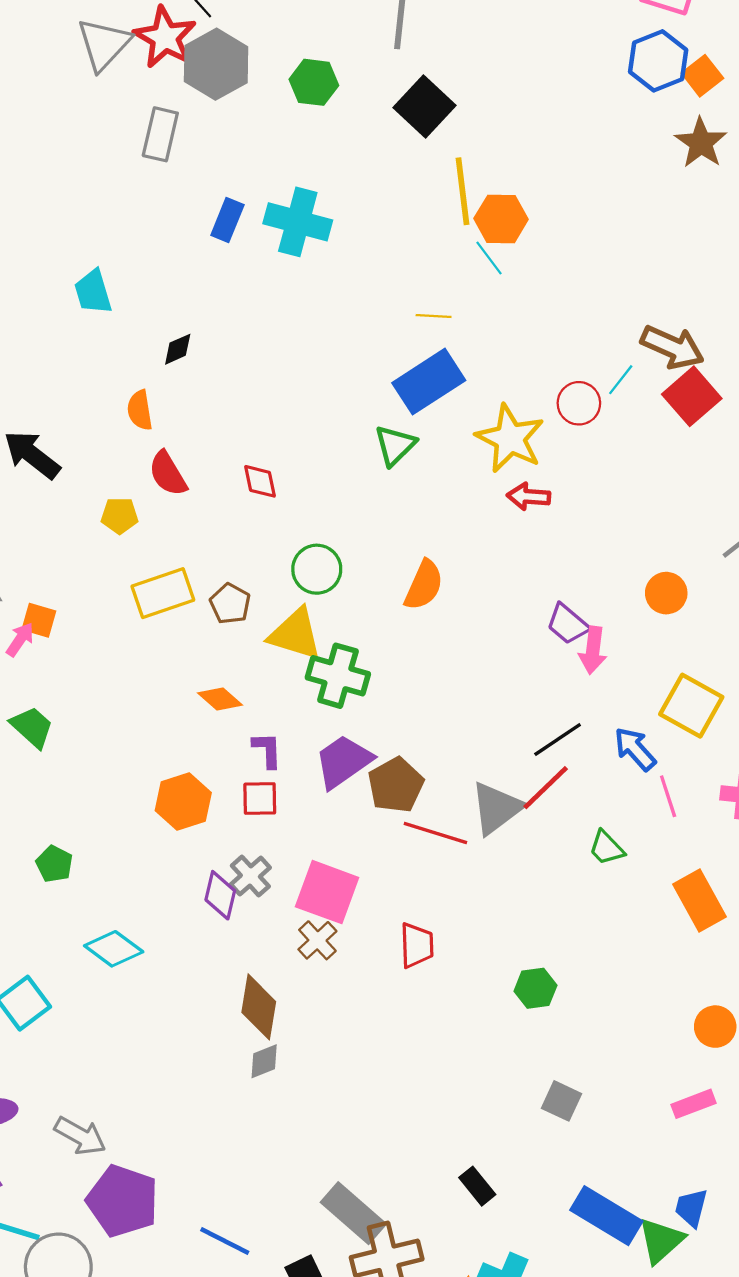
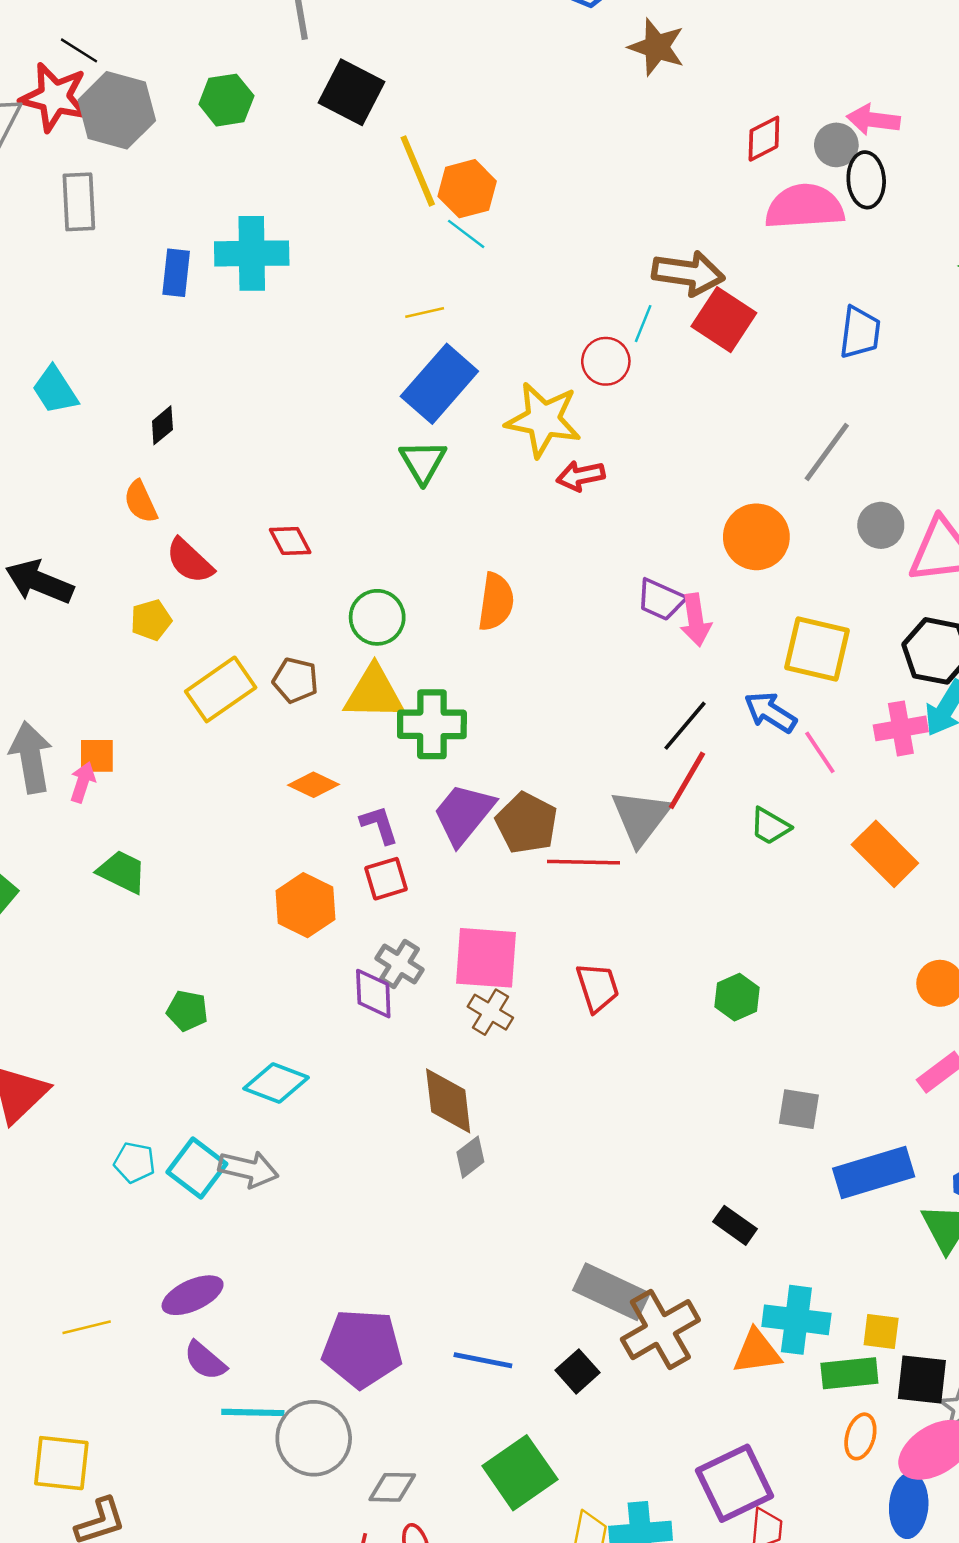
orange circle: (666, 593) -> (756, 537), size x1.4
gray arrow: (80, 1136) -> (248, 1169), moved
blue rectangle: (606, 1216) -> (874, 1173), moved, turned -32

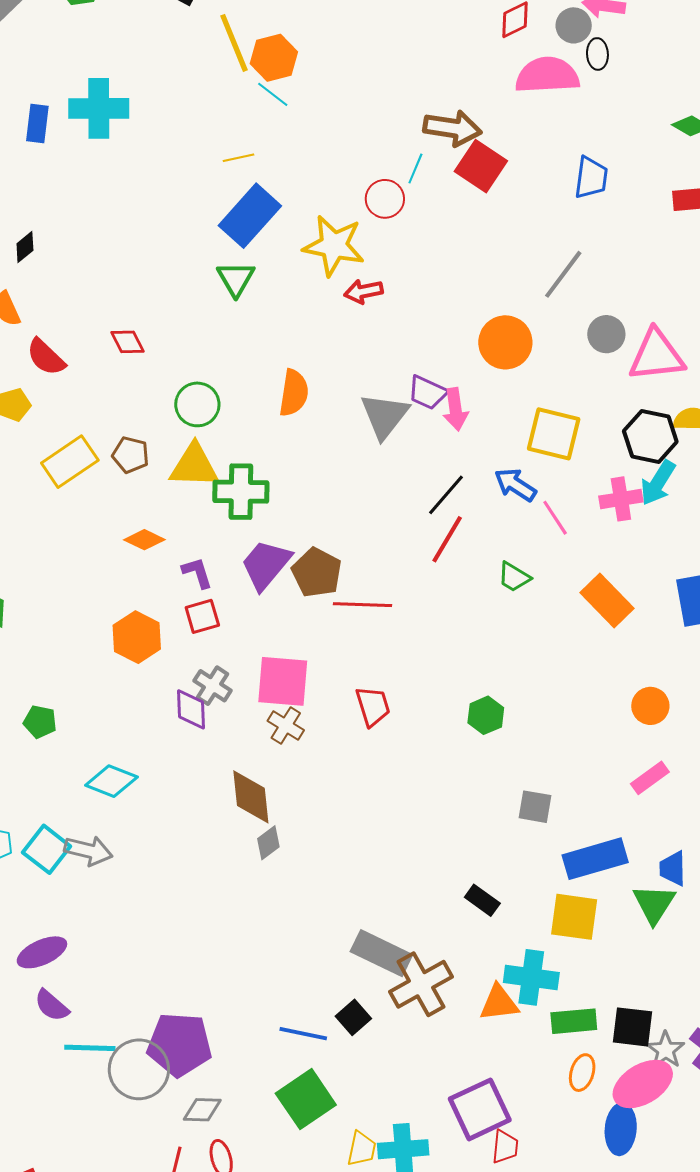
black ellipse: (866, 180) -> (597, 54), size x0.7
gray triangle: (641, 817) -> (385, 416), moved
yellow square: (881, 1331) -> (574, 917), moved, size x1.6
purple pentagon: (362, 1349) -> (179, 1045), moved
blue line: (483, 1360) -> (303, 1034), moved

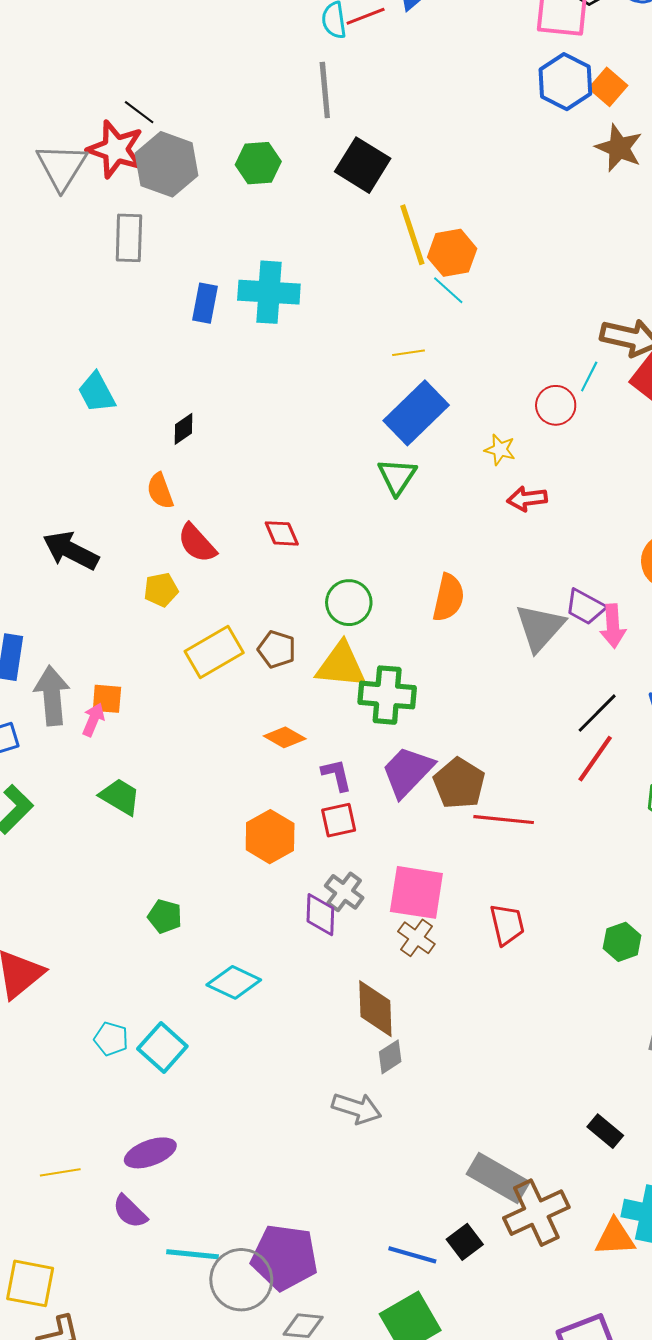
yellow star: (334, 246) -> (500, 450), size x0.5
gray arrow: (88, 851) -> (357, 1108), moved
purple semicircle: (52, 1006) -> (130, 1211), moved

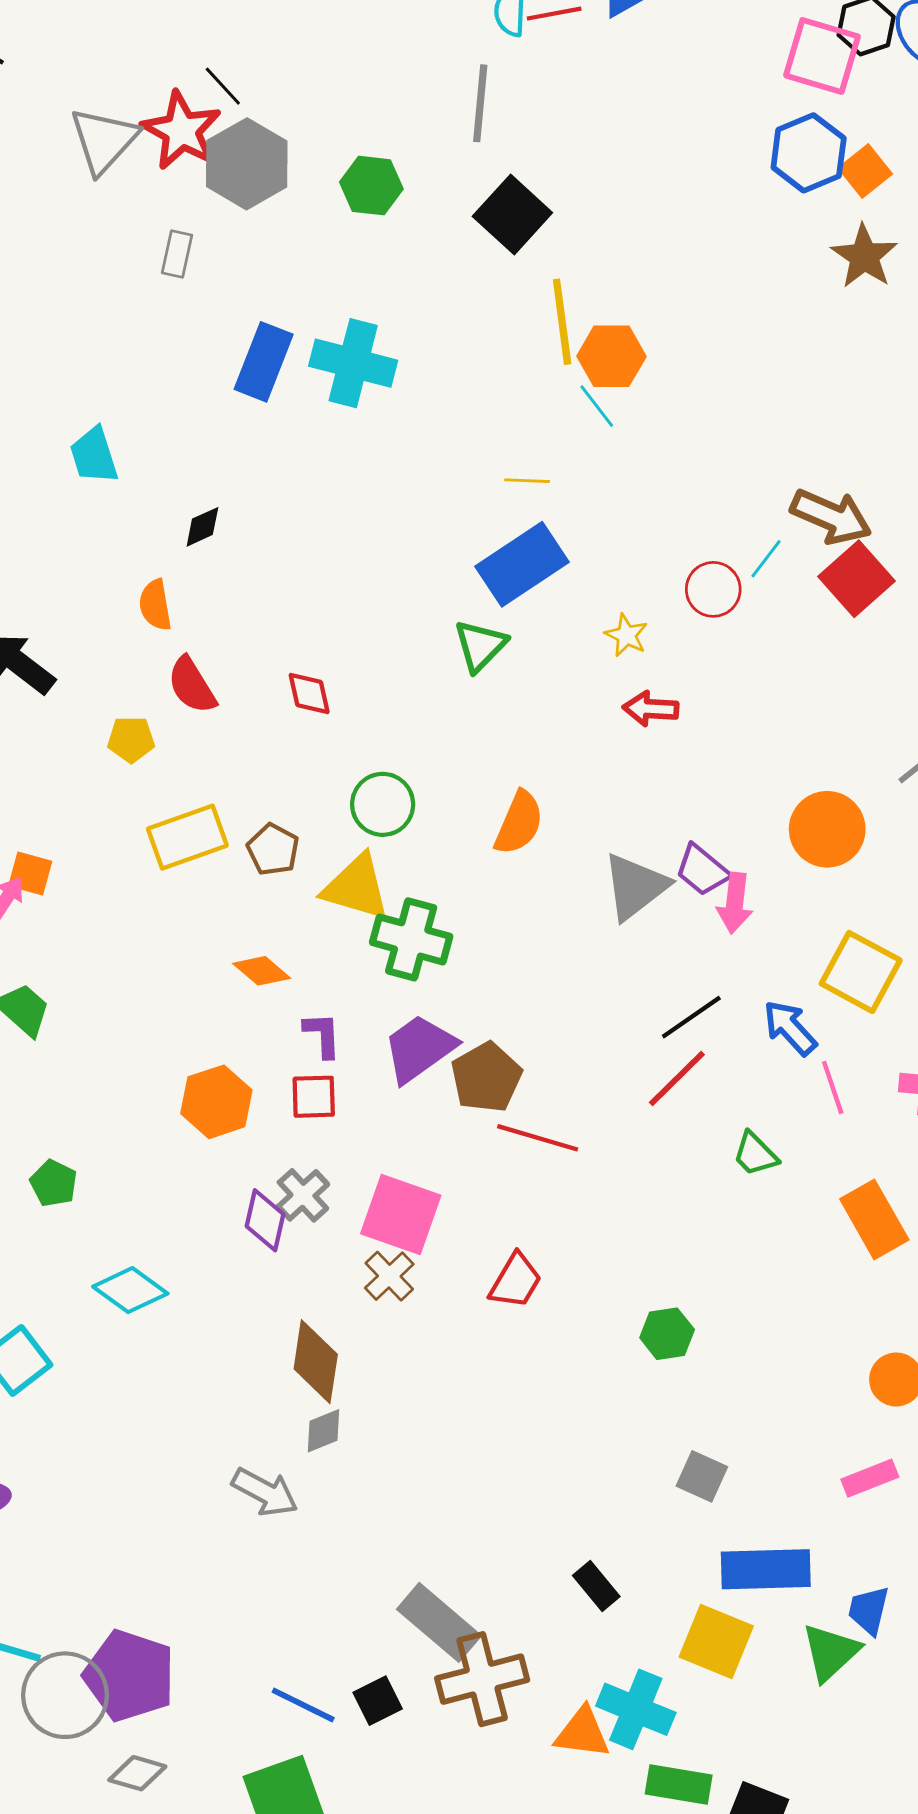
gray rectangle: (129, 238) -> (177, 254), size x0.7
blue rectangle: (205, 303) -> (264, 362), size x1.4
red trapezoid: (507, 924) -> (515, 1281), turned 33

